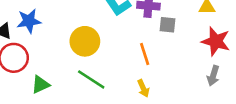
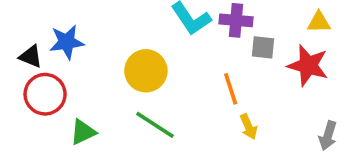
red star: (216, 41) -> (308, 65), moved
gray arrow: (213, 76) -> (328, 136), moved
yellow arrow: (143, 88) -> (249, 127), moved

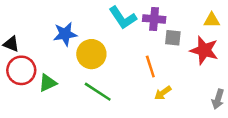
blue star: (67, 42) -> (65, 34), moved
yellow arrow: (249, 127) -> (163, 93), turned 78
green triangle: (83, 132) -> (48, 83), moved

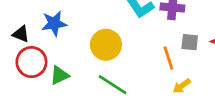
blue star: (65, 34) -> (54, 23), moved
gray square: (173, 38) -> (190, 42), moved

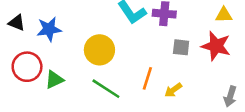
black triangle: (21, 34) -> (17, 23), moved
orange line: (168, 58) -> (147, 78), moved, turned 35

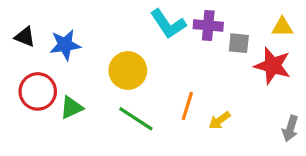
gray square: (181, 47) -> (239, 43), moved

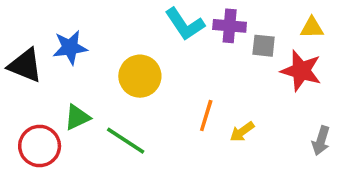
black triangle: (25, 37) -> (25, 65), moved, size x1.5
red circle: (38, 91) -> (40, 146), moved
green line: (136, 119) -> (126, 141), moved

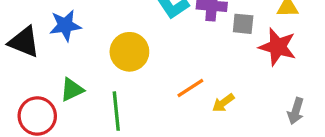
orange line: (206, 116) -> (190, 88), turned 40
green line: (126, 141) -> (116, 111), turned 51

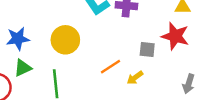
gray square: (243, 24) -> (147, 50), moved
blue star: (65, 25) -> (18, 39), moved

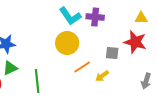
yellow circle: (65, 40) -> (67, 43), moved

